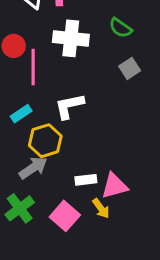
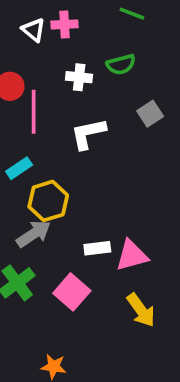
green semicircle: (121, 28) -> (121, 64), moved, turned -50
white cross: (71, 38) -> (79, 77), size x0.6
white L-shape: (69, 106) -> (88, 134), moved
yellow arrow: (101, 208) -> (141, 310), moved, size x1.4

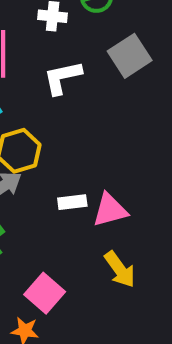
gray square: (150, 114) -> (130, 56), size x1.5
pink square: (72, 292) -> (45, 293), moved

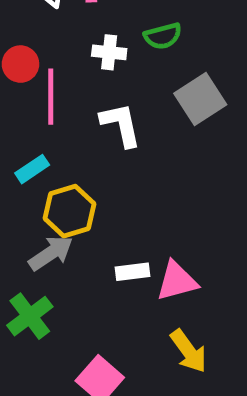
white L-shape: (62, 78) -> (121, 125), turned 90

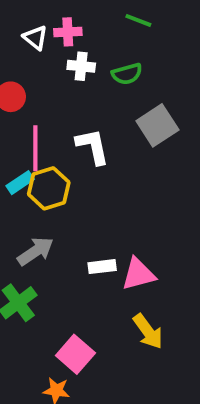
white cross: (109, 52) -> (81, 66), moved
pink line: (51, 97) -> (35, 148), moved
yellow hexagon: (69, 211) -> (49, 188), moved

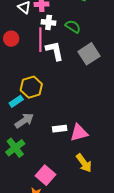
green semicircle: (127, 74) -> (73, 26), turned -133
white L-shape: (93, 146) -> (55, 51), moved
pink line: (35, 148) -> (40, 40), moved
cyan rectangle: (20, 183) -> (16, 101), moved

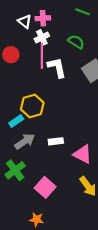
white cross: (49, 22) -> (42, 37), moved, turned -32
white rectangle: (60, 129) -> (56, 141), moved
pink triangle: (79, 133) -> (83, 154), turned 42
pink square: (46, 175) -> (45, 187), moved

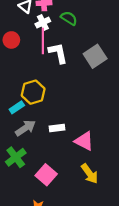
green semicircle: (76, 42) -> (69, 18), moved

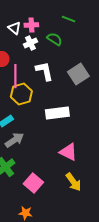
pink line: (43, 41) -> (15, 76), moved
yellow hexagon: (33, 92) -> (21, 94), moved
white rectangle: (57, 128) -> (57, 113), moved, size x1.6

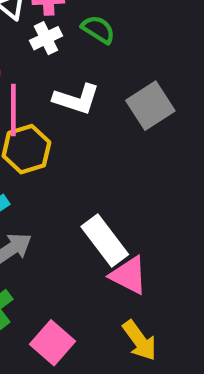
white L-shape: (44, 71) -> (76, 99), turned 120
white rectangle: (57, 113) -> (105, 240), moved, turned 60

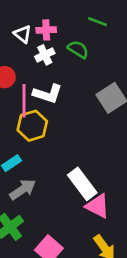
white L-shape: (76, 99) -> (48, 94), moved

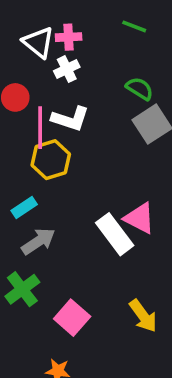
white triangle: (23, 34) -> (38, 42), size x1.4
green semicircle: (78, 49) -> (140, 89), moved
pink triangle: (98, 206) -> (140, 218), moved

